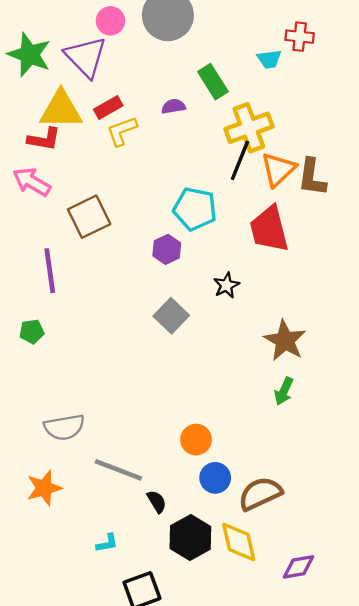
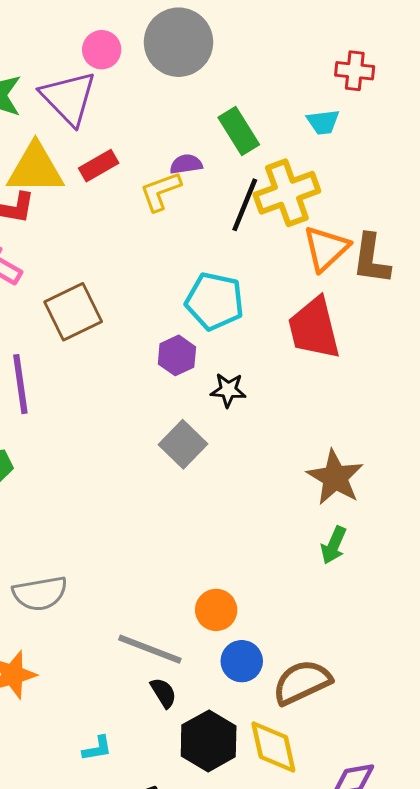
cyan trapezoid: (269, 59) -> (323, 122), moved
yellow L-shape: (122, 131) -> (160, 191), moved
black line: (240, 160) -> (245, 205), moved
black star: (226, 285) -> (228, 390), moved, turned 30
gray line: (118, 470) -> (150, 649), moved

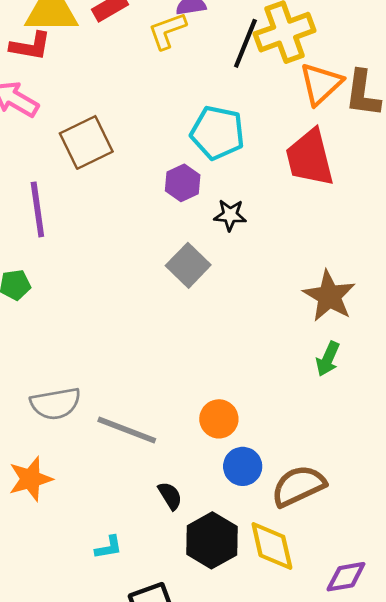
gray line: (150, 649) -> (127, 430), moved

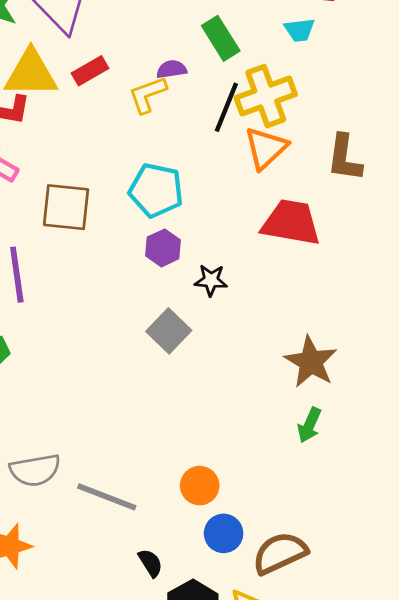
orange triangle: (321, 84) -> (266, 148), moved
cyan pentagon: (218, 133) -> (156, 190), moved
brown square: (86, 142) -> (66, 207), turned 32
red trapezoid: (310, 158) -> (291, 223), turned 114

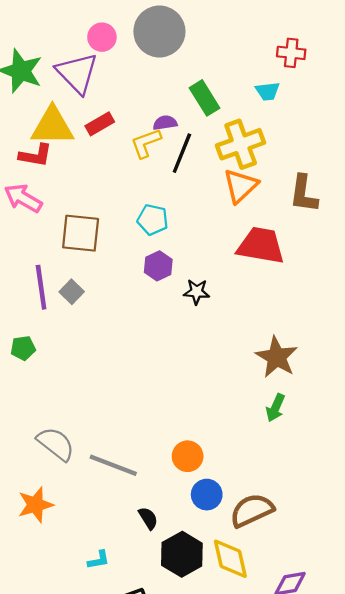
black line: (226, 107) -> (182, 153), moved
cyan pentagon: (156, 190) -> (153, 220), size x0.7
gray square: (169, 331) -> (72, 292), moved, size x0.7
gray semicircle: (35, 470) -> (56, 444), turned -132

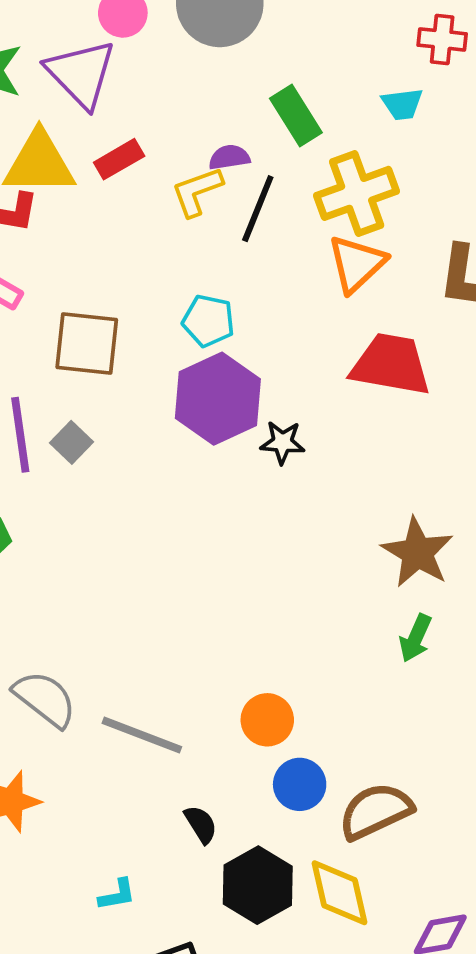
purple hexagon: (158, 266) -> (218, 399), size x1.8

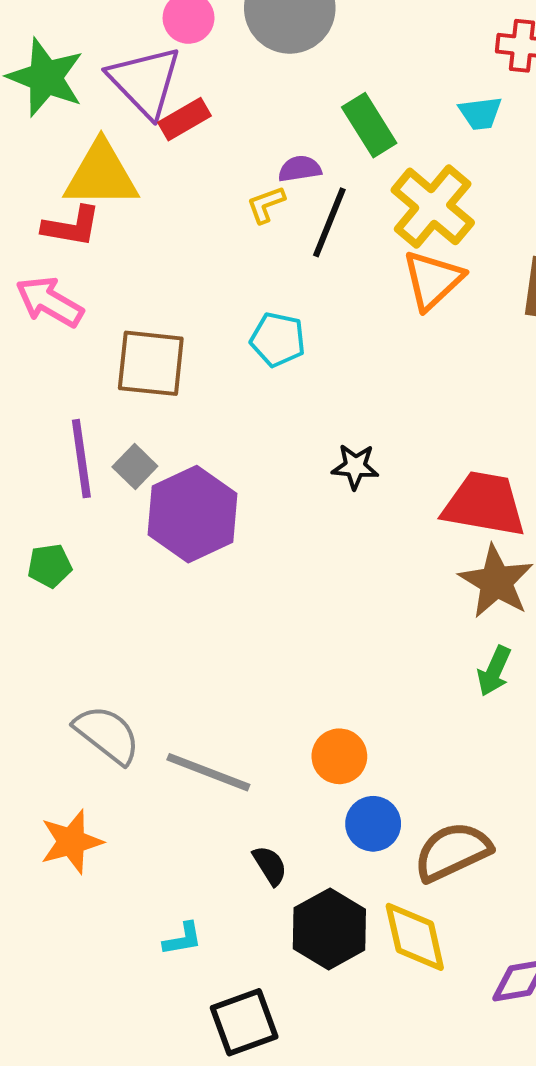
red rectangle: (119, 159) -> (185, 119), moved
yellow L-shape: (197, 192) -> (266, 204), size x0.7
yellow cross: (357, 193) -> (433, 206), turned -30
red trapezoid: (391, 364) -> (484, 504), moved
purple hexagon: (218, 399) -> (192, 514), moved

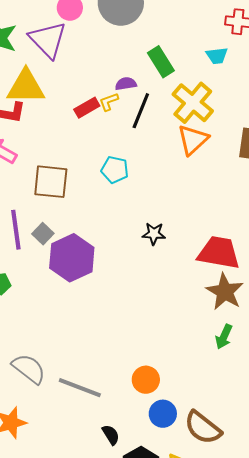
red rectangle: (185, 119) -> (87, 108), moved
brown semicircle: (453, 852) -> (203, 428), turned -117

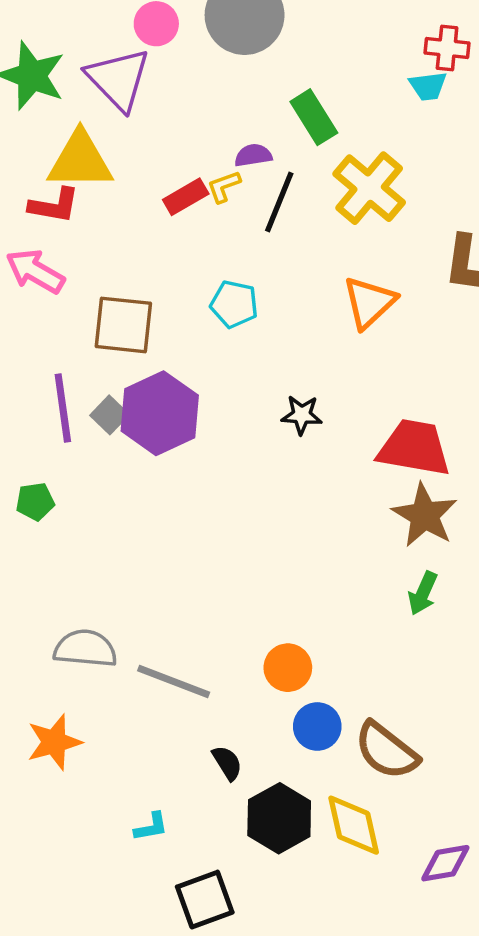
cyan trapezoid: (217, 56) -> (428, 86), moved
orange triangle: (193, 140) -> (369, 302), moved
purple hexagon: (72, 258) -> (160, 413), moved
gray semicircle: (29, 369) -> (85, 649), turned -33

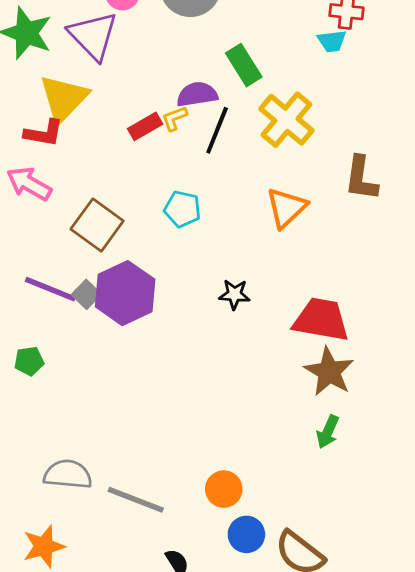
purple semicircle: (253, 155) -> (197, 94), size x1.4
yellow triangle: (80, 160) -> (64, 98), turned -46
brown square: (123, 325) -> (97, 225), turned 30
purple line: (63, 408) -> (50, 289), turned -60

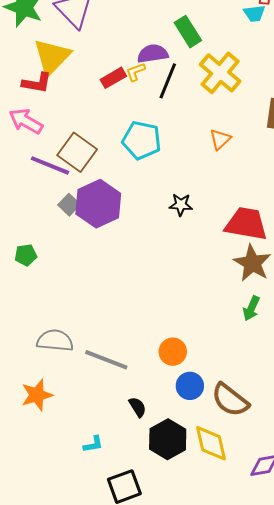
orange triangle: (286, 208) -> (220, 139), size x0.7
cyan pentagon: (182, 209) -> (142, 140), size x1.4
purple line: (50, 289) -> (50, 165), moved

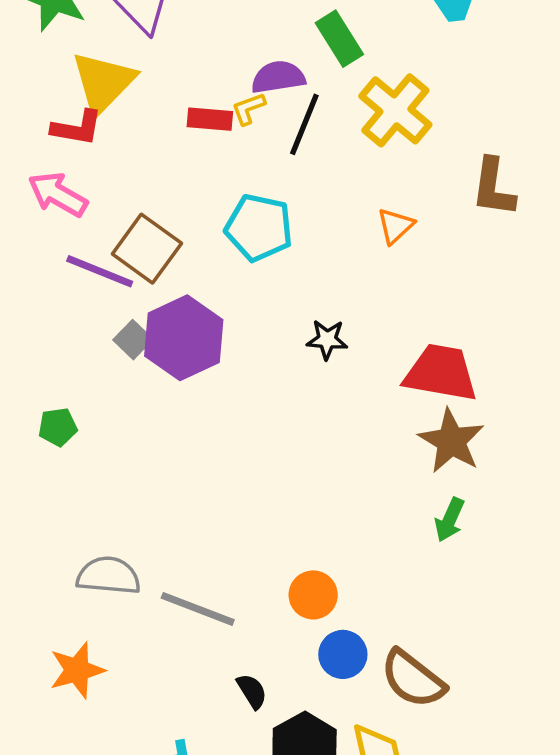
red rectangle: (113, 78) -> (210, 119), turned 35

